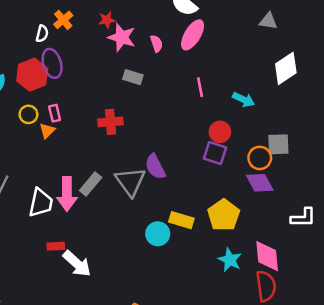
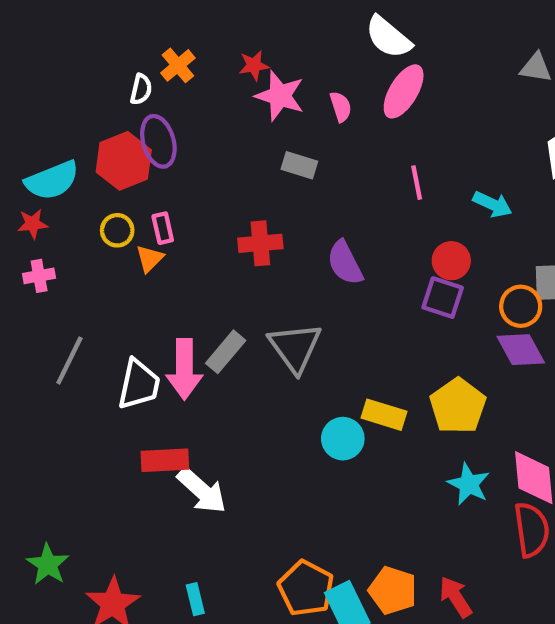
purple semicircle: (155, 167) -> (345, 263), moved
red rectangle: (56, 246) -> (165, 460), size x1.5

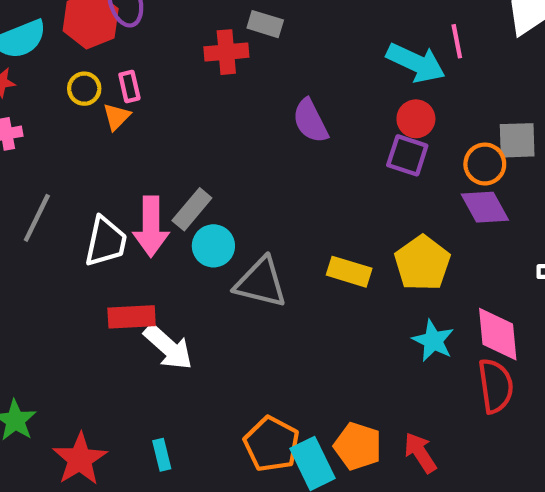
pink line: (417, 183) -> (457, 41), moved
cyan arrow: (493, 204) -> (416, 63), moved, size x1.5
red cross: (260, 243) -> (226, 52), moved
gray triangle: (295, 347) -> (261, 282), moved, turned -40
cyan circle: (343, 439) -> (213, 246), moved

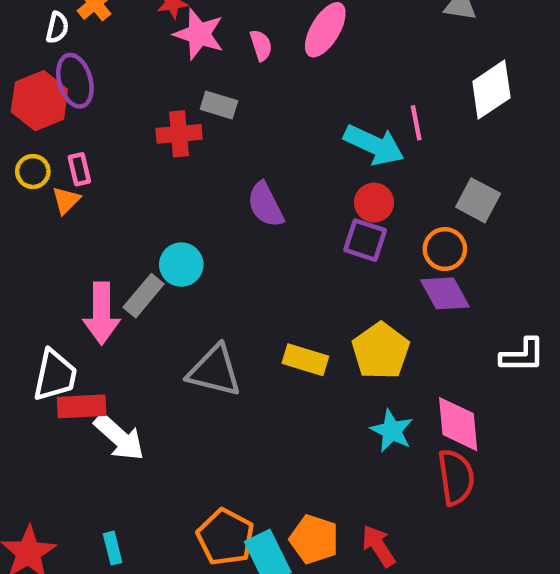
gray square: (517, 140) -> (478, 200), moved, turned 30
white trapezoid: (106, 242) -> (55, 375), moved
cyan circle: (213, 246) -> (181, 265), moved

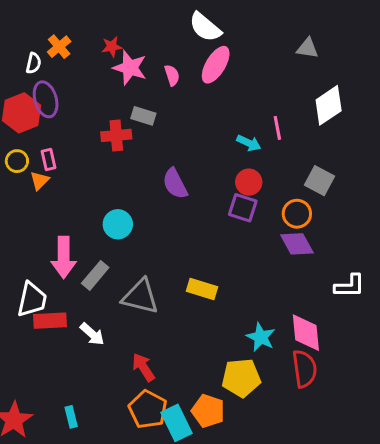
cyan arrow: (374, 145) -> (249, 143), size x0.6
gray rectangle: (144, 296) -> (95, 275), moved
yellow pentagon: (381, 351) -> (241, 378), moved, turned 30
white arrow: (119, 437) -> (92, 334), moved, size x0.7
red arrow: (378, 546) -> (143, 367), moved

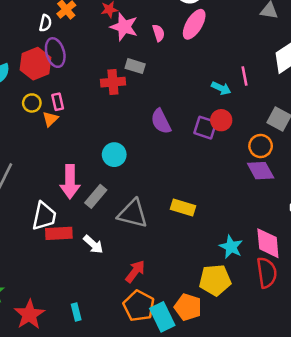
purple square: (243, 208) -> (205, 128), moved
red arrow: (143, 367) -> (135, 271), turned 70

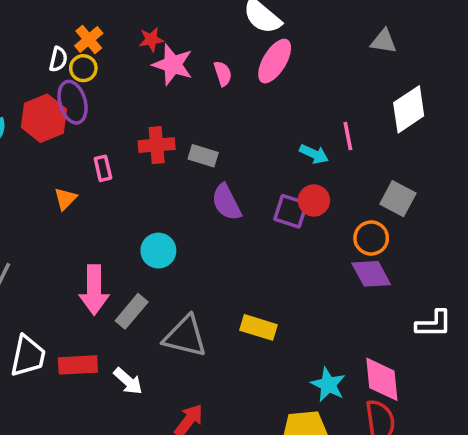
gray rectangle: (135, 66) -> (203, 156), moved
pink rectangle: (58, 102) -> (103, 168), moved
yellow circle: (32, 103) -> (83, 68), moved
white trapezoid: (44, 216) -> (28, 356), moved

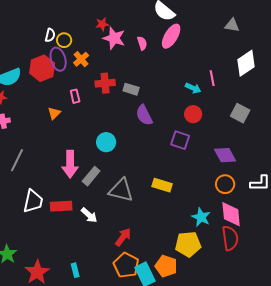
orange cross: (89, 40) -> (81, 59), moved
purple square: (291, 211) -> (180, 140), moved
orange circle: (371, 238) -> (225, 184), moved

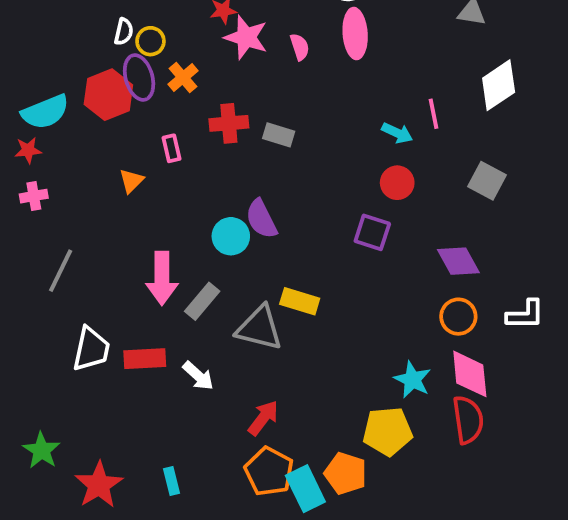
pink ellipse: (171, 36) -> (355, 34), turned -35
purple semicircle: (144, 115) -> (261, 219), moved
yellow rectangle: (162, 185) -> (300, 301), moved

